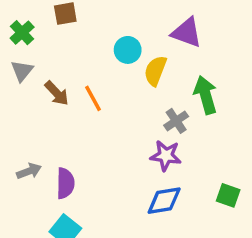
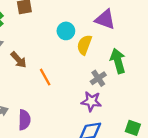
orange line: (93, 98) -> (45, 77), moved

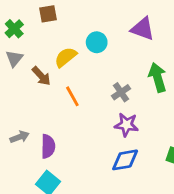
yellow semicircle: (84, 45) -> (66, 57), moved, turned 30
gray cross: (98, 78) -> (121, 92), moved

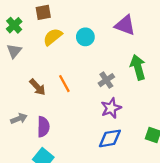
yellow semicircle: (66, 57) -> (53, 37), moved
brown arrow: (41, 76) -> (37, 87), moved
purple star: (126, 125) -> (111, 108), turned -30

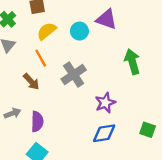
purple triangle: (125, 25) -> (106, 19), moved
gray cross: (106, 80) -> (74, 75), moved, size x1.5
orange line: (64, 84) -> (41, 58), moved

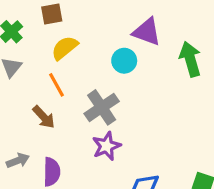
cyan circle: (79, 31) -> (124, 61), moved
green arrow: (132, 62) -> (190, 59), moved
purple star: (105, 103) -> (106, 146), moved

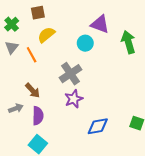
orange line: (57, 85) -> (32, 55), moved
brown arrow: (44, 117) -> (33, 90), moved

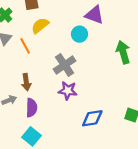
green arrow: (128, 42) -> (123, 52), moved
brown arrow: (33, 90) -> (26, 82), turned 35
purple star: (74, 99) -> (68, 91), turned 30

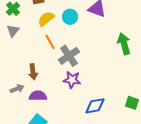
cyan circle: (79, 34) -> (70, 17), moved
orange line: (25, 46) -> (50, 42), moved
purple semicircle: (32, 108) -> (38, 96), turned -90

